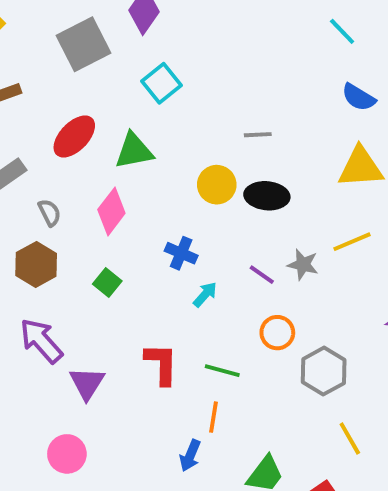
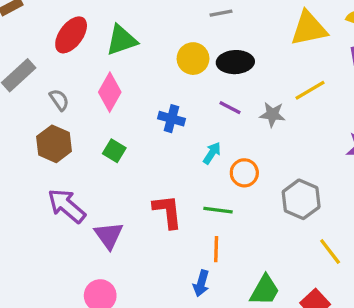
purple line: (262, 275) -> (230, 108), moved
cyan arrow: (205, 294) -> (212, 153), moved
orange circle: (277, 333) -> (244, 173), moved

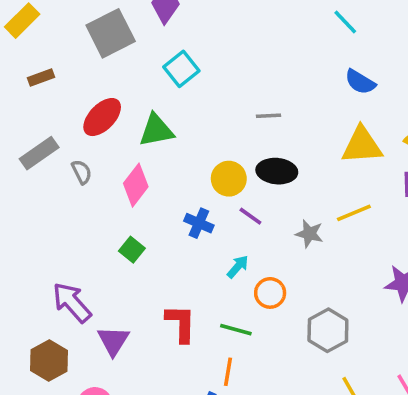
yellow circle: (193, 59) -> (229, 179), moved
gray semicircle: (59, 100) -> (82, 172), moved
purple line: (230, 108) -> (250, 216), moved
brown hexagon: (54, 144) -> (49, 360), moved

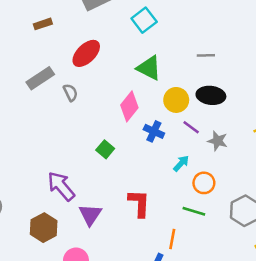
green triangle: (156, 130) -> (149, 68), moved, turned 36
pink diamond: (136, 185) -> (129, 106), moved
gray star: (309, 234) -> (218, 141), moved
green line: (236, 330) -> (194, 211), moved

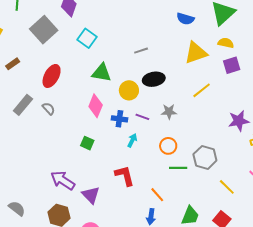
purple line: (191, 127) -> (142, 117), moved
cyan arrow: (181, 163) -> (132, 140), moved
green line: (194, 211) -> (178, 168), moved
orange line: (172, 239) -> (157, 195), turned -35

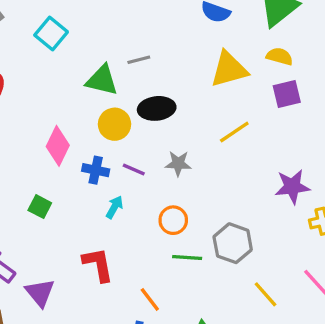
green triangle: (102, 73) -> (102, 80), moved

